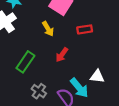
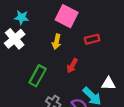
yellow arrow: (48, 29) -> (57, 42), turned 48

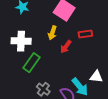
white cross: (15, 39) -> (21, 41), moved, turned 36
red arrow: (72, 66) -> (66, 47), moved

